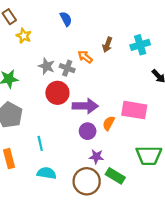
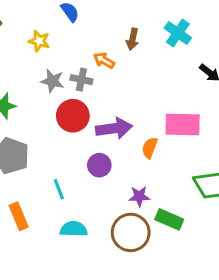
yellow star: (24, 36) -> (39, 41), moved
cyan cross: (140, 45) -> (178, 33), turned -30
purple circle: (88, 131) -> (99, 165), moved

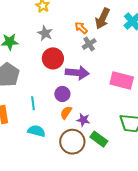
brown arrow: (132, 39) -> (102, 19), size x1.5
gray cross: (81, 80) -> (89, 44), moved, turned 32
orange semicircle: (150, 148) -> (66, 113), moved

